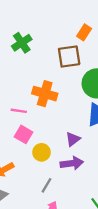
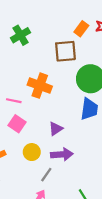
purple triangle: (73, 139) -> (56, 129), moved
yellow circle: (41, 152) -> (32, 152), moved
gray line: (46, 185) -> (46, 175), moved

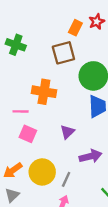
green cross: (21, 35) -> (16, 45), turned -30
yellow circle: (32, 152) -> (42, 172), moved, size x1.5
purple arrow: (62, 154) -> (90, 156), moved

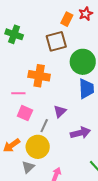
gray line: (66, 179) -> (44, 126), moved
gray triangle: (12, 195) -> (28, 167), moved

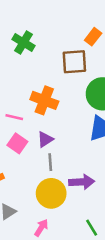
purple triangle: (60, 111) -> (45, 139), moved
gray line: (44, 126) -> (50, 162), moved, turned -40
yellow circle: (38, 147) -> (51, 193), moved

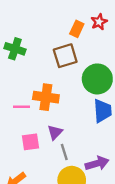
pink line: (14, 117) -> (21, 107), moved
pink square: (17, 143) -> (30, 142), turned -30

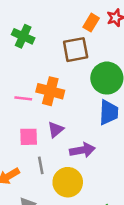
gray line: (64, 152) -> (41, 165), moved
purple arrow: (97, 163) -> (82, 150), moved

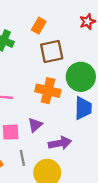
orange rectangle: (91, 23) -> (39, 26), moved
orange cross: (50, 91) -> (48, 91), moved

